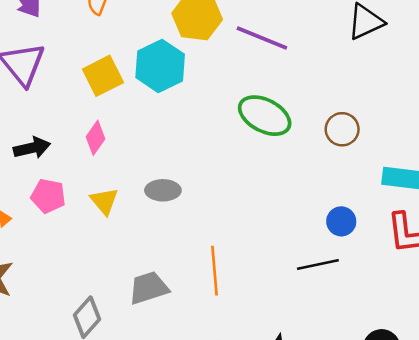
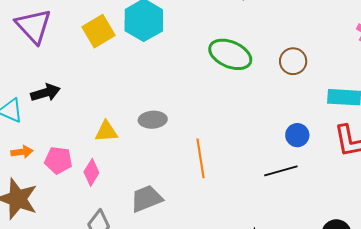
pink diamond: (96, 138) -> (91, 172), moved
pink pentagon: (48, 196) -> (58, 160), moved
yellow triangle: (104, 201) -> (106, 132), turned -50
orange line: (215, 271) -> (200, 158), moved

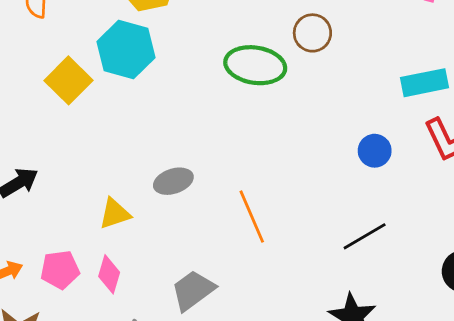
brown circle: (293, 61) -> (312, 33), moved
black line: (281, 171) -> (365, 236), moved

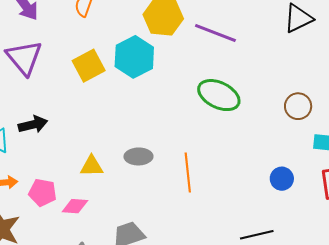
brown circle: (312, 33) -> (298, 106), moved
orange line: (252, 217) -> (188, 172), moved
pink diamond: (109, 274) -> (75, 206), turned 60

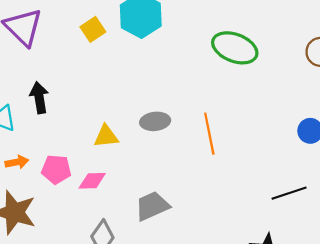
yellow square: (89, 66) -> (93, 29), size x0.7
black arrow: (33, 124) -> (39, 98), turned -80

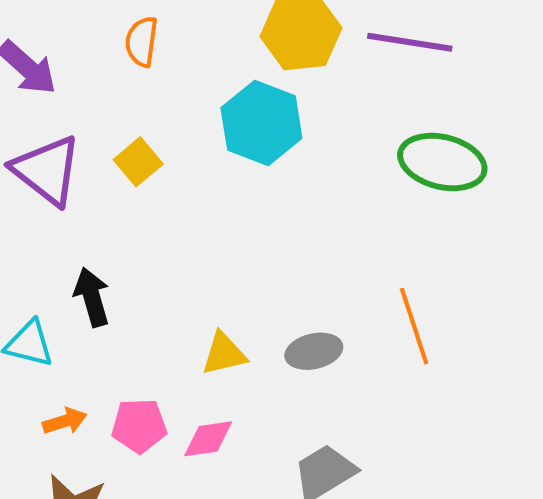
yellow square: (93, 29) -> (138, 162), moved
gray ellipse: (155, 121) -> (314, 351), moved

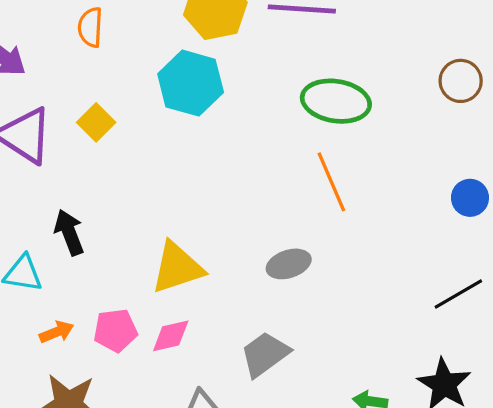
orange line: (414, 326) -> (331, 182), moved
gray ellipse: (314, 351) -> (289, 264), moved
yellow triangle: (224, 354) -> (177, 268), size x1.5

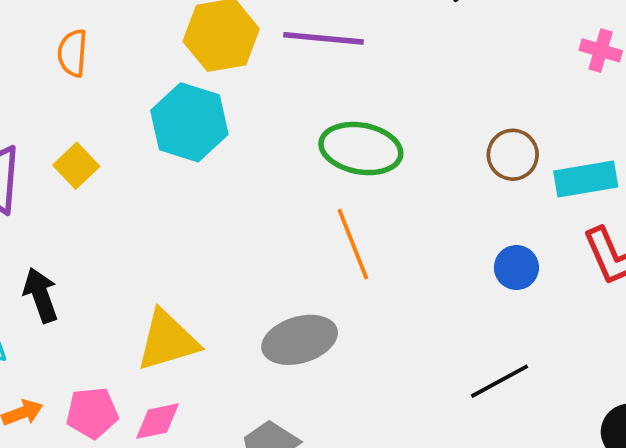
brown circle: (461, 81) -> (513, 155), moved
gray ellipse: (289, 264) -> (300, 340), size x1.4

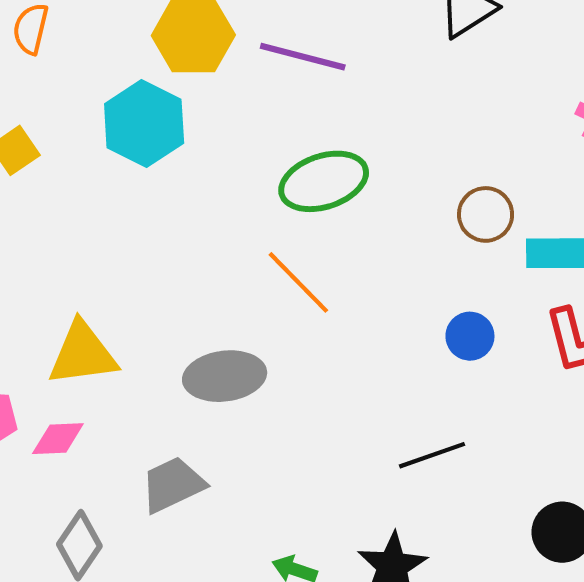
green ellipse: (361, 149) -> (324, 181), turned -38
orange line: (353, 244) -> (298, 282), turned -32

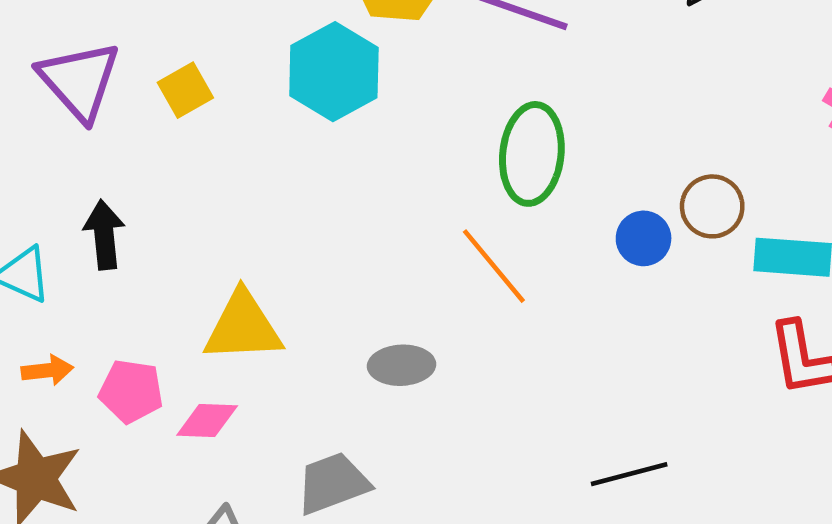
green ellipse: (324, 181) -> (532, 154), turned -70
blue circle: (470, 336) -> (644, 238), moved
gray ellipse: (225, 376) -> (402, 365), size x0.7

